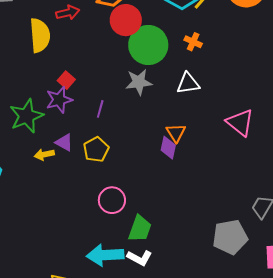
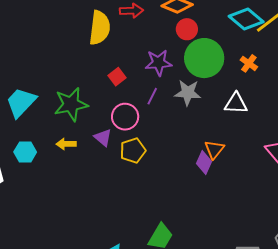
red circle: (126, 20) -> (187, 29), size x0.7
purple star: (59, 100) -> (159, 63), moved
purple line: (100, 109) -> (152, 96), moved
yellow arrow: (44, 154) -> (66, 144), moved
pink circle: (112, 200) -> (125, 117), moved

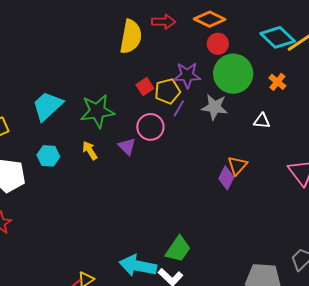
white triangle: (236, 103) -> (262, 121), size x0.7
yellow arrow: (66, 144) -> (90, 150), turned 54
yellow pentagon: (133, 151) -> (167, 91), moved

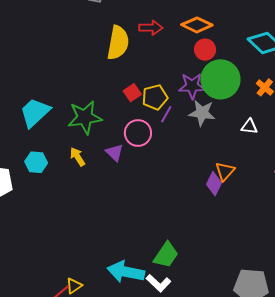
purple star: (187, 75) -> (192, 86), moved

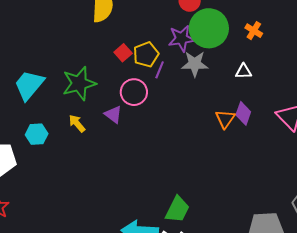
purple diamond: (214, 184) -> (243, 113), moved

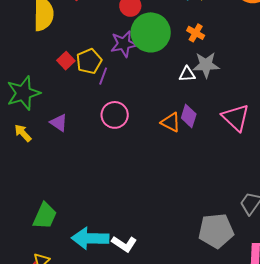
gray star: (195, 64) -> (206, 65), moved
pink circle: (134, 92) -> (115, 115), moved
orange triangle: (225, 119) -> (171, 122), turned -35
green trapezoid: (177, 209) -> (45, 216), moved

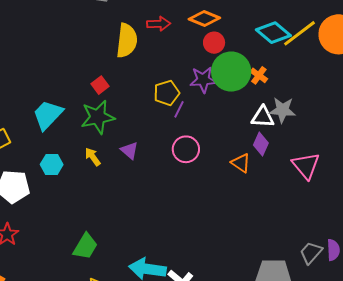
orange cross: (196, 33) -> (259, 75), moved
red square: (66, 61) -> (100, 85), moved
white triangle: (187, 74) -> (263, 117), size x1.4
purple diamond: (189, 116) -> (261, 144), moved
green trapezoid: (45, 216) -> (85, 246), moved

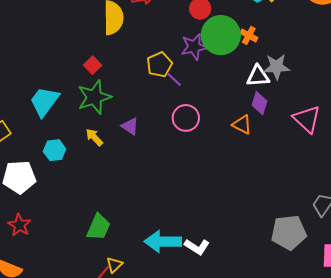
purple line: (179, 109) -> (174, 79), turned -66

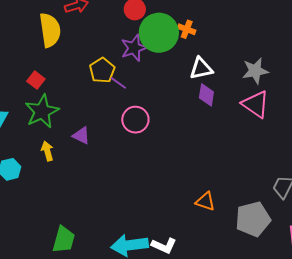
gray star: (277, 67) -> (255, 71), moved
orange triangle: (242, 125) -> (205, 201), moved
yellow arrow: (94, 137) -> (47, 151), turned 36

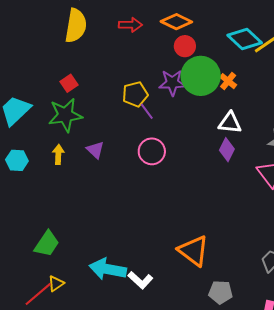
yellow semicircle: (50, 30) -> (76, 26), moved
orange triangle: (205, 201) -> (193, 251), size x1.6
gray pentagon: (253, 219) -> (221, 292), moved, size x0.7

